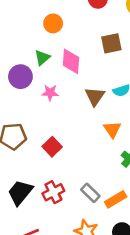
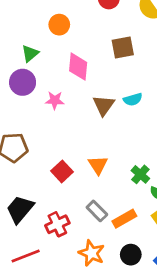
green triangle: (42, 58) -> (30, 53), moved
orange triangle: (112, 129) -> (98, 165), moved
red square: (52, 147) -> (62, 171), moved
red cross: (53, 192) -> (57, 224), moved

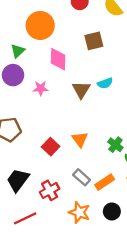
orange circle: (59, 25) -> (40, 25), size x1.6

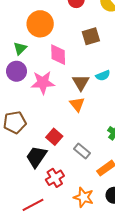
pink star: (41, 88) -> (43, 83), size x1.6
orange triangle: (80, 139) -> (77, 104), moved
gray rectangle: (82, 177) -> (82, 151), moved
black trapezoid: (18, 180) -> (36, 157), moved

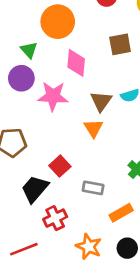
green triangle: (20, 48) -> (29, 50), turned -32
gray rectangle: (82, 151) -> (93, 188), turned -35

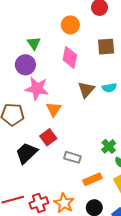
orange circle: (58, 22) -> (70, 25), moved, size x0.7
pink star: (53, 96) -> (37, 88), moved
orange triangle: (93, 128) -> (54, 109), moved
red cross: (55, 218) -> (39, 203), moved

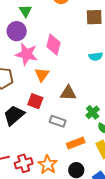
pink diamond: (70, 57) -> (54, 45), moved
brown triangle: (86, 90) -> (68, 93), moved, turned 48
red square: (48, 137) -> (35, 101), turned -35

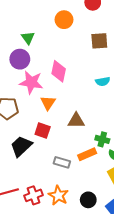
green cross: (93, 112) -> (102, 139), turned -32
gray rectangle: (58, 121) -> (62, 162), moved
orange rectangle: (76, 143) -> (87, 154), moved

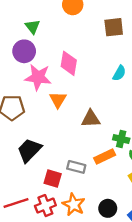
cyan semicircle: (103, 81) -> (119, 73), turned -48
red square: (43, 131) -> (53, 179), moved

